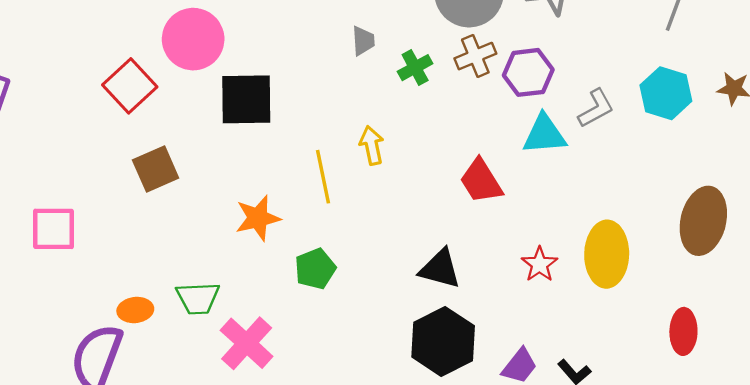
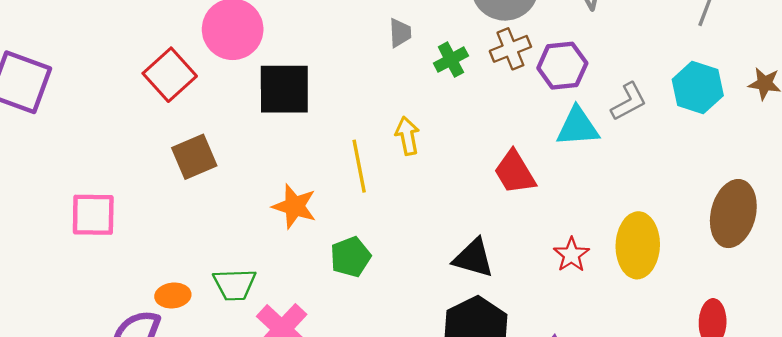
orange star: (258, 218) -> (294, 206), turned 30

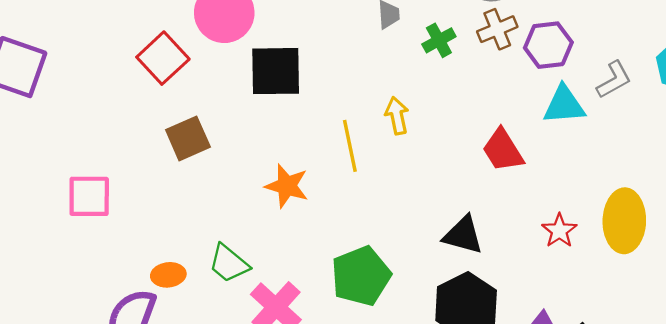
green pentagon: (351, 257) -> (361, 276), moved, size x1.5
green trapezoid: (235, 284) -> (229, 263), turned 42

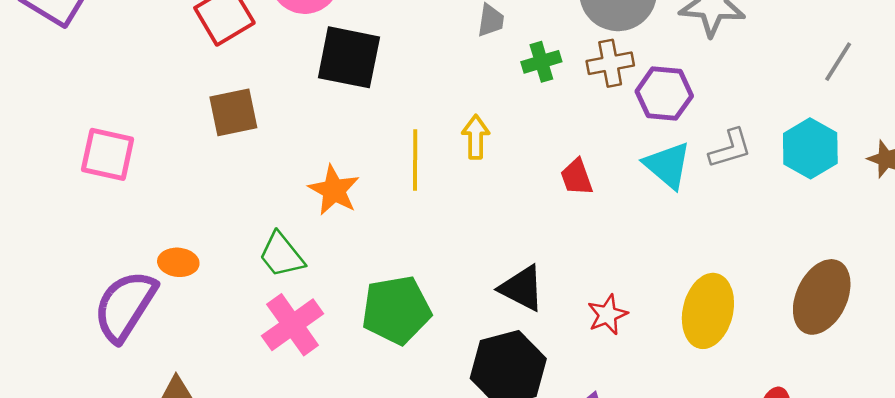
cyan triangle: (564, 105) -> (668, 165), turned 33
red trapezoid: (503, 150) -> (577, 177), moved, size x0.7
red star: (559, 231) -> (608, 315), moved
green trapezoid: (229, 263) -> (281, 255), moved

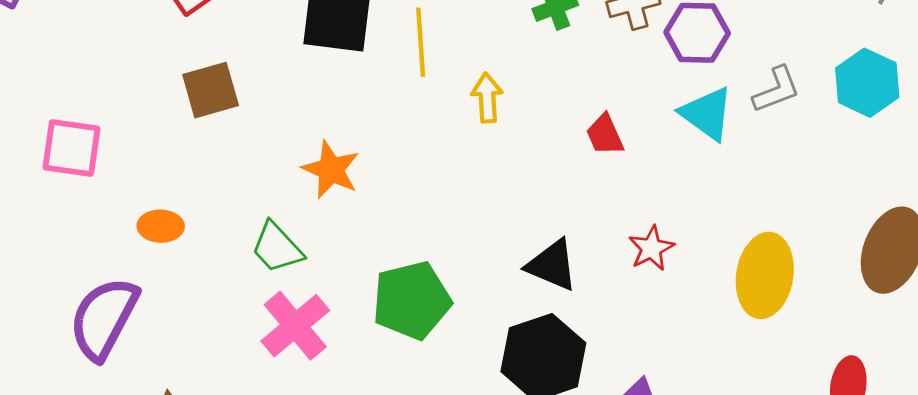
yellow line: (415, 160) -> (421, 42), moved
orange ellipse: (178, 262) -> (161, 226), moved
red star: (608, 315) -> (651, 248), moved

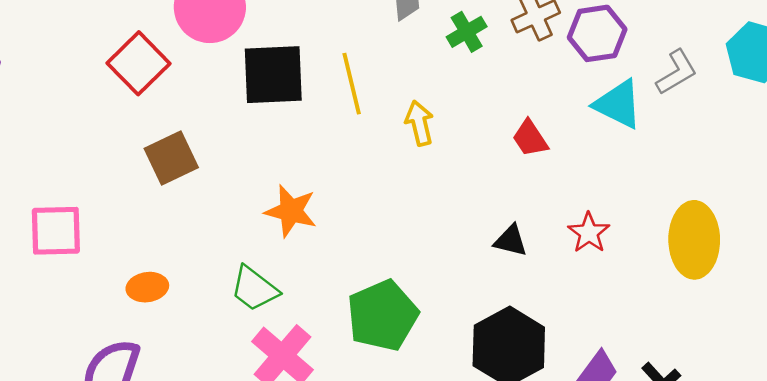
black triangle: (552, 265) -> (511, 241), moved, size x0.7

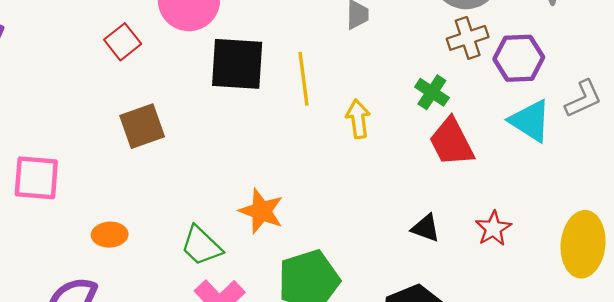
green cross: (467, 32) -> (432, 92), moved, turned -32
red square: (139, 63) -> (123, 42), size x0.7
red trapezoid: (530, 138) -> (452, 142), size x1.5
orange star: (291, 211) -> (261, 211), moved

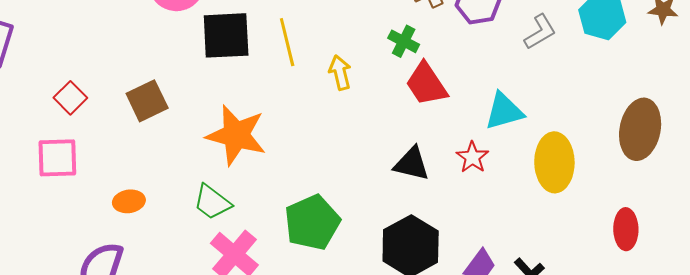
red square: (123, 42) -> (70, 98), moved
cyan triangle: (530, 121) -> (504, 111), moved, turned -42
orange star: (261, 211) -> (236, 135), moved, size x1.5
black triangle: (426, 228) -> (412, 164), size x1.4

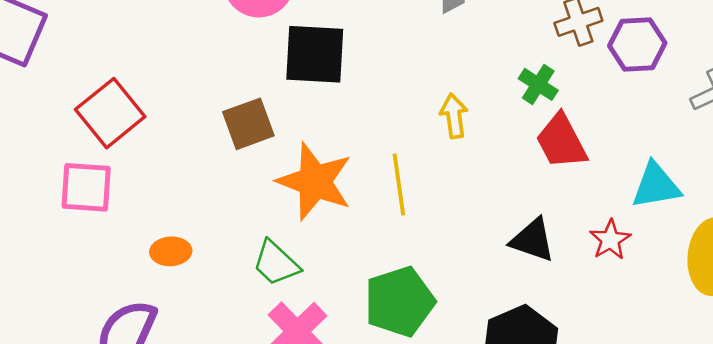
yellow line: (287, 42) -> (399, 185), moved
red square: (70, 98) -> (110, 113), size x1.6
brown square: (147, 101) -> (248, 124), moved

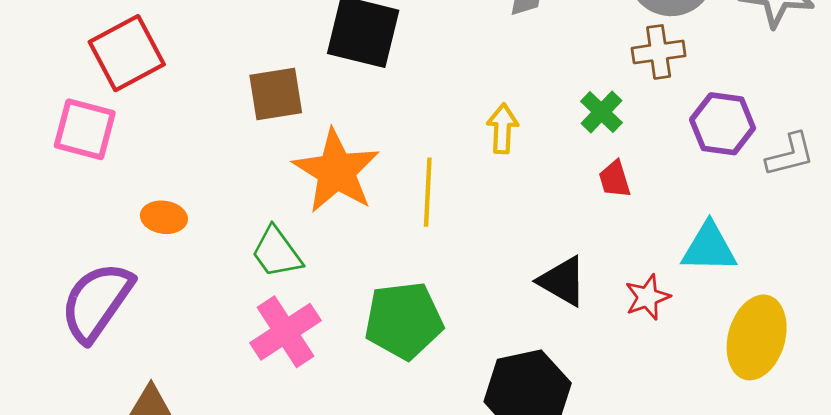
purple hexagon: (637, 44) -> (723, 124), moved
red trapezoid: (561, 141) -> (615, 179), size x0.6

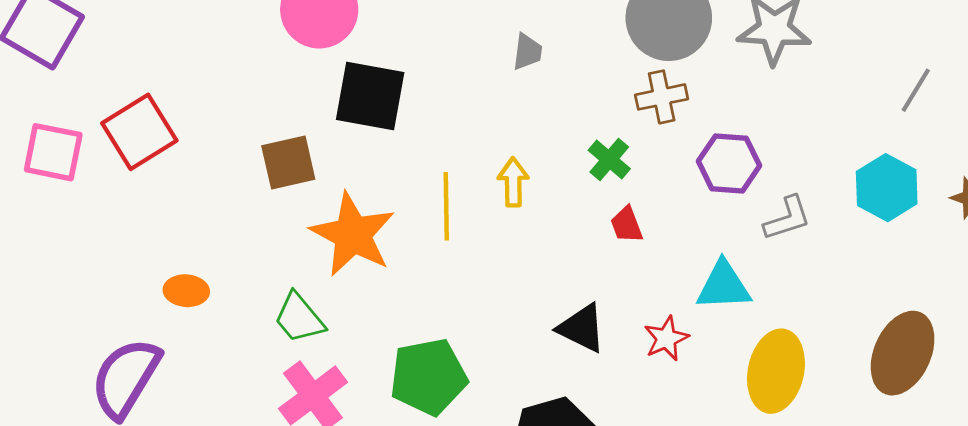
pink square: (85, 129) -> (53, 152), moved
gray L-shape: (790, 155) -> (787, 218), moved
yellow line: (428, 192) -> (446, 206), moved

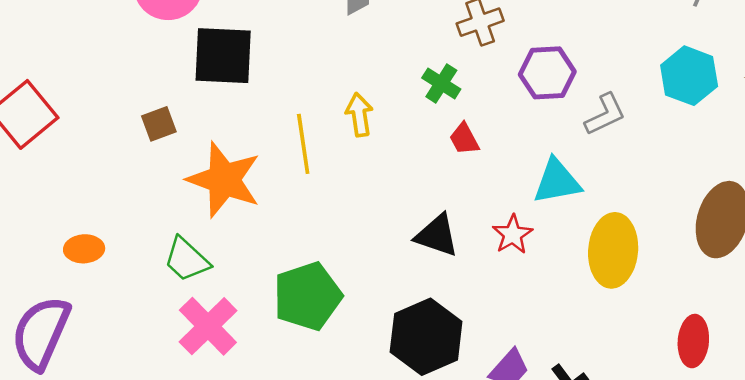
brown square: (288, 163) -> (159, 124), size x0.7

